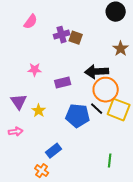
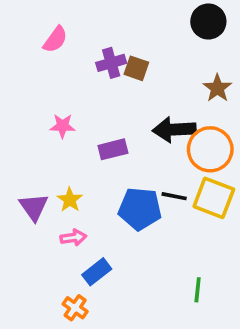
orange circle: (106, 90) -> (210, 149), moved
purple triangle: (19, 102) -> (34, 207), moved
black line: (97, 109) -> (174, 196), turned -32
pink arrow: (16, 132) -> (73, 238), moved

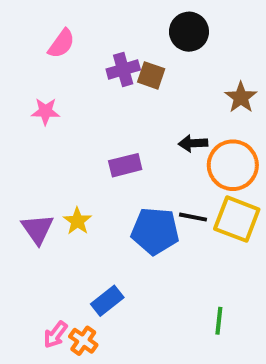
black circle: (208, 21) -> (189, 32), moved
pink star: (63, 126) -> (45, 111), moved
black arrow: (174, 130) -> (193, 143), size x0.6
pink arrow: (73, 238) -> (55, 335), moved, turned 135

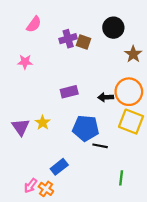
black circle: (189, 32) -> (113, 28), moved
black arrow: (193, 143) -> (106, 97), moved
black line: (193, 217) -> (100, 146), moved

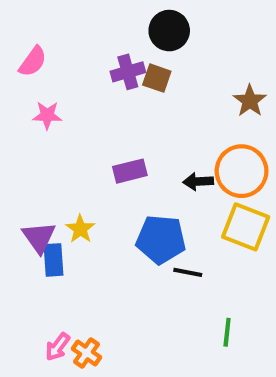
pink semicircle: (34, 24) -> (33, 62), moved
black circle: (113, 28) -> (169, 31), moved
blue rectangle: (59, 167) -> (53, 260), moved, turned -56

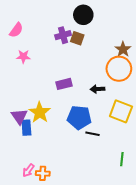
orange circle: (242, 171) -> (119, 69), moved
yellow star: (80, 229) -> (40, 112), size x1.5
green line: (227, 332) -> (122, 159), moved
orange cross: (86, 353) -> (43, 173), turned -32

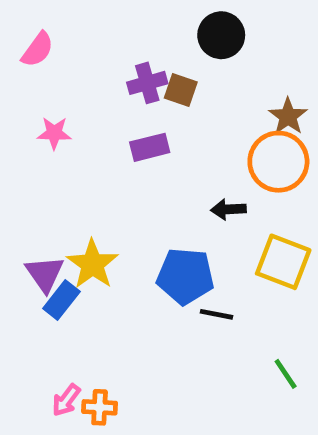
black circle: (83, 15) -> (221, 35), moved
pink semicircle: (16, 30) -> (38, 50), moved
purple rectangle: (64, 84) -> (150, 147), moved
blue rectangle: (26, 128) -> (61, 300), turned 42
green line: (122, 159) -> (286, 374), turned -40

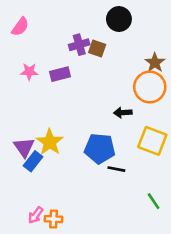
purple rectangle: (150, 147) -> (60, 74), moved

